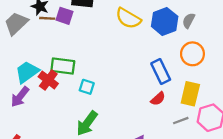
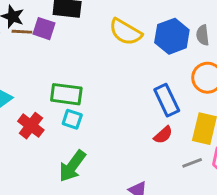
gray semicircle: (189, 21) -> (203, 35), turned -35
green rectangle: (63, 66) -> (66, 94), moved
red cross: (48, 80) -> (31, 126), moved

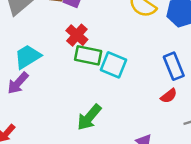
cyan square: (72, 119) -> (113, 65), moved, size x1.5
red cross: (31, 126) -> (77, 35), moved

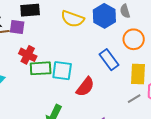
red semicircle: (169, 96) -> (85, 87), moved, size x1.5

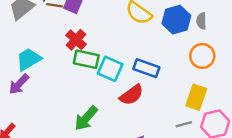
blue rectangle: (109, 60) -> (146, 68), moved, turned -50

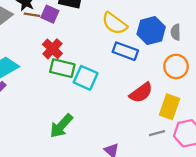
blue rectangle: (146, 68) -> (125, 51), moved
red semicircle: (132, 95) -> (141, 93), moved

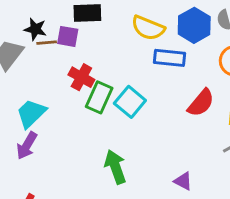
green rectangle: (62, 68) -> (99, 97), turned -65
cyan square: (86, 78) -> (130, 102), turned 30
green arrow: (61, 126) -> (115, 167), turned 132

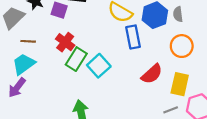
brown line: (47, 43) -> (28, 41), moved
blue rectangle: (170, 58) -> (133, 37), turned 65

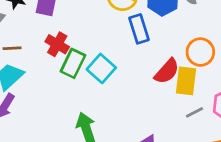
orange circle: (182, 46) -> (200, 52), moved
yellow rectangle: (180, 84) -> (186, 81), moved

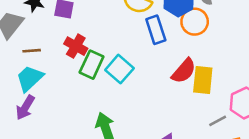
orange circle: (200, 52) -> (195, 22), moved
gray line: (195, 112) -> (218, 121), moved

